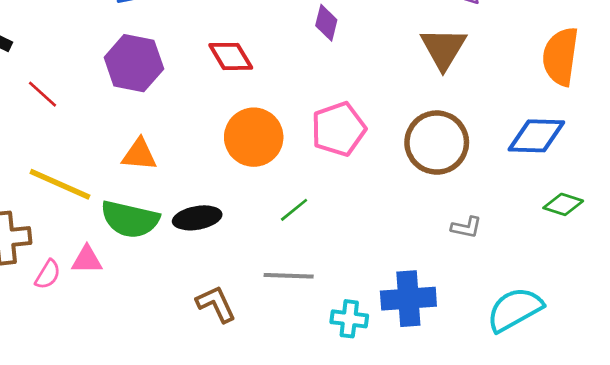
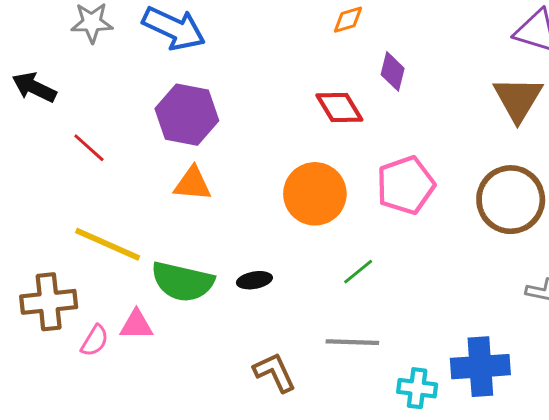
red diamond: (231, 56) -> (339, 107), moved
orange triangle: (139, 155) -> (193, 184), moved
black ellipse: (197, 218) -> (254, 280), size x0.7

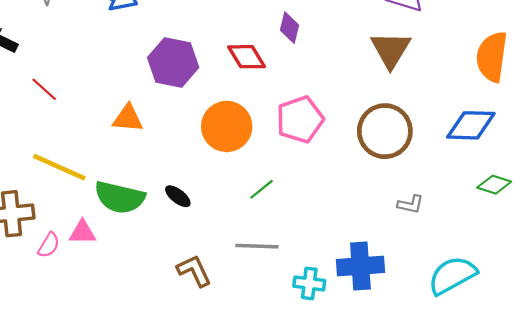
purple hexagon: (187, 115) -> (173, 63), moved
black ellipse: (254, 280) -> (178, 196), turned 48

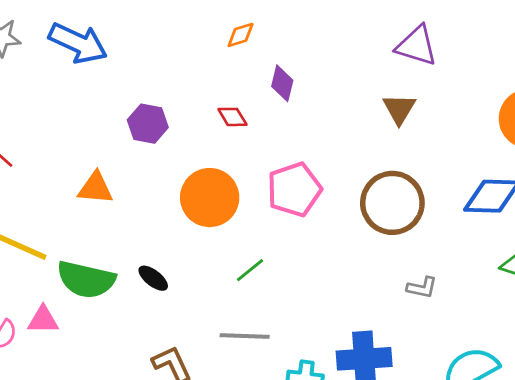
brown triangle: (391, 50) -> (399, 109), size x0.7
red diamond: (246, 57) -> (232, 117), size x0.7
purple hexagon: (173, 63) -> (148, 124), size x0.7

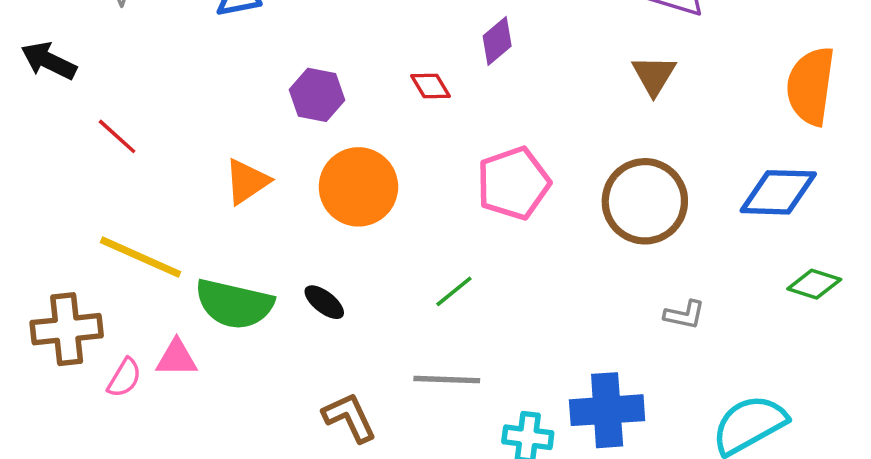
purple diamond: (282, 83) -> (497, 41), turned 36
orange triangle: (95, 188) -> (247, 181), turned -39
orange circle: (210, 198) -> (358, 187), moved

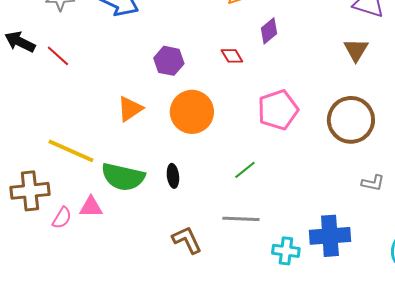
red line: (117, 136) -> (58, 56), moved
black ellipse: (324, 302) -> (173, 176), turned 45

